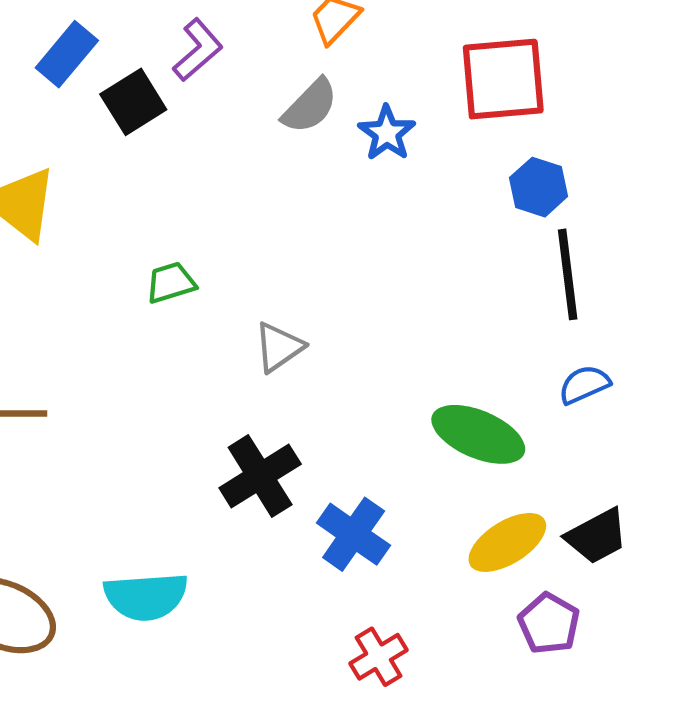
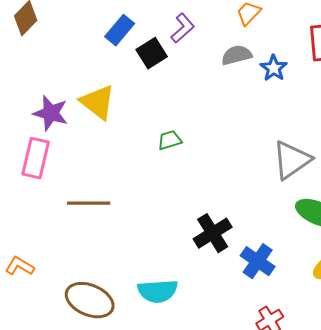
gray semicircle: (310, 106) -> (237, 55), turned -148
gray triangle: (279, 347) -> (292, 160), moved, size x1.6

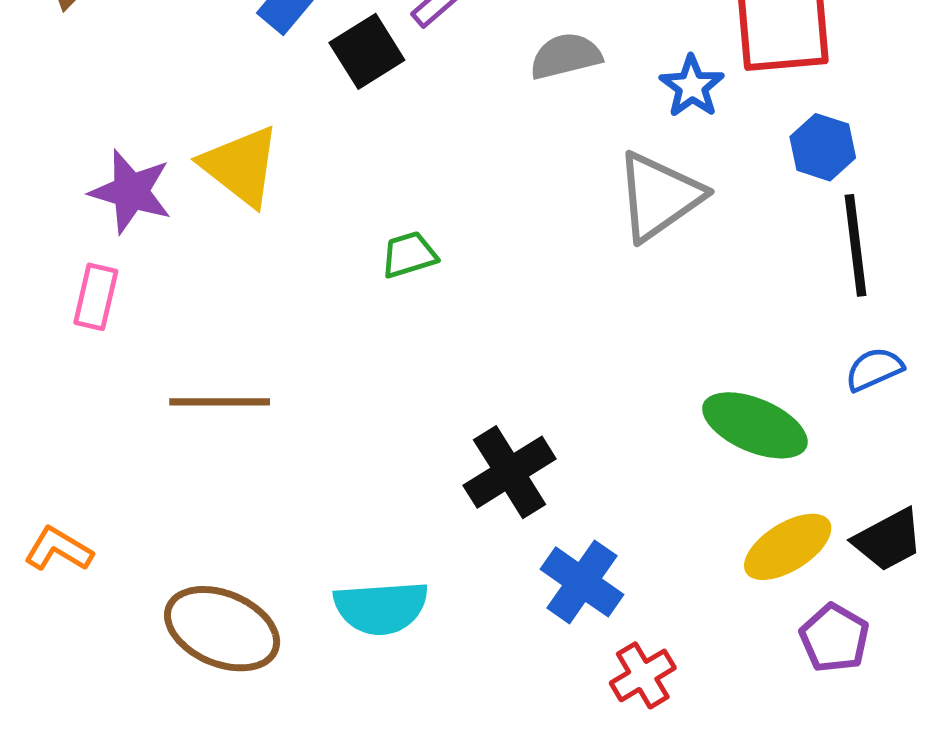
blue star: (274, 68) -> (692, 86), moved
pink rectangle: (36, 158) -> (96, 297), size x0.7
gray triangle: (292, 160) -> (659, 196), moved
blue cross: (258, 261) -> (582, 582), moved

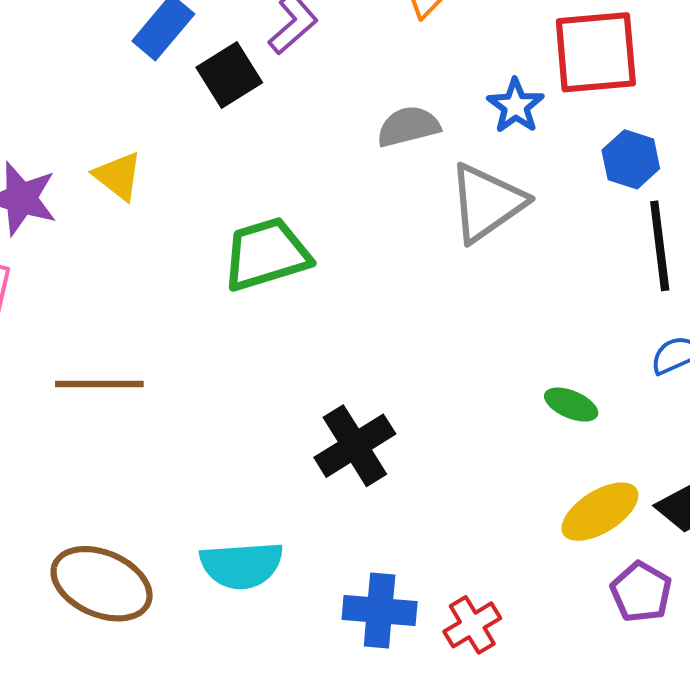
gray semicircle: (566, 56) -> (408, 126), moved
yellow triangle: (241, 166) -> (118, 176), size x0.7
green trapezoid: (409, 255) -> (266, 254), size x1.8
green ellipse: (755, 425) -> (571, 405), size x0.6
blue cross: (582, 582) -> (380, 610), moved, turned -30

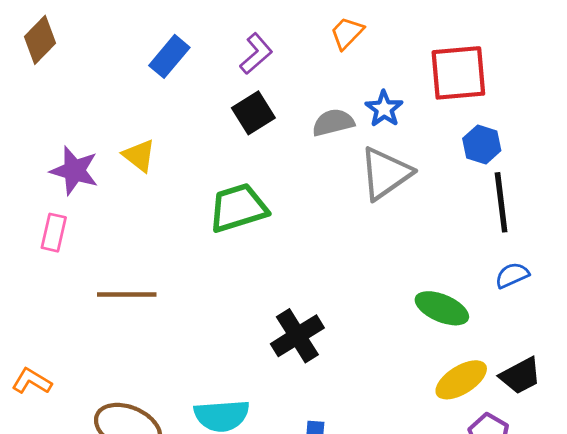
black square: (229, 75) -> (253, 113), moved
blue star: (516, 106) -> (384, 109), moved
green ellipse: (571, 405) -> (442, 308), size x1.5

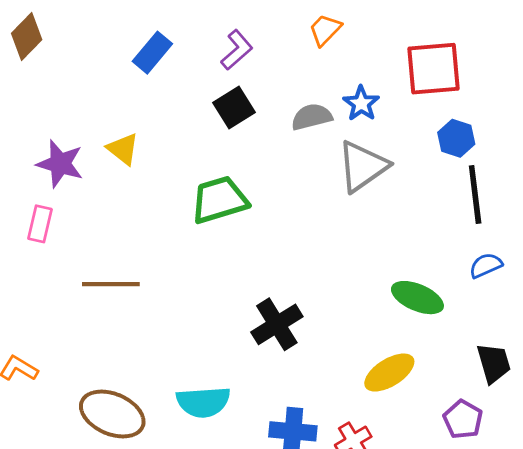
black trapezoid: (520, 376) -> (494, 363), turned -78
yellow ellipse: (461, 380) -> (389, 373), moved

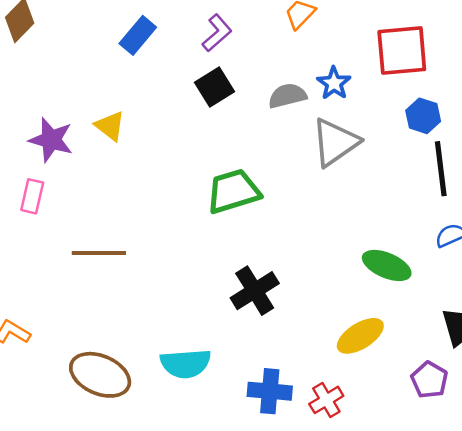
green trapezoid: (219, 200) -> (233, 191), moved

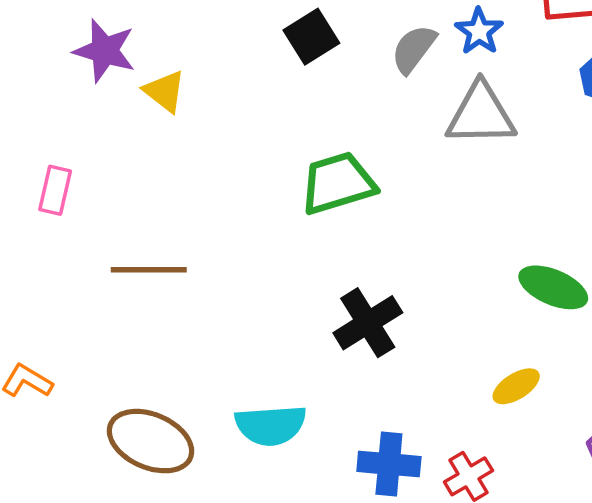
gray semicircle: (287, 96) -> (414, 49), turned -39
purple star: (51, 140) -> (105, 51), moved
gray triangle: (335, 142) -> (481, 114), turned 34
yellow ellipse: (360, 336) -> (516, 386), size x0.7

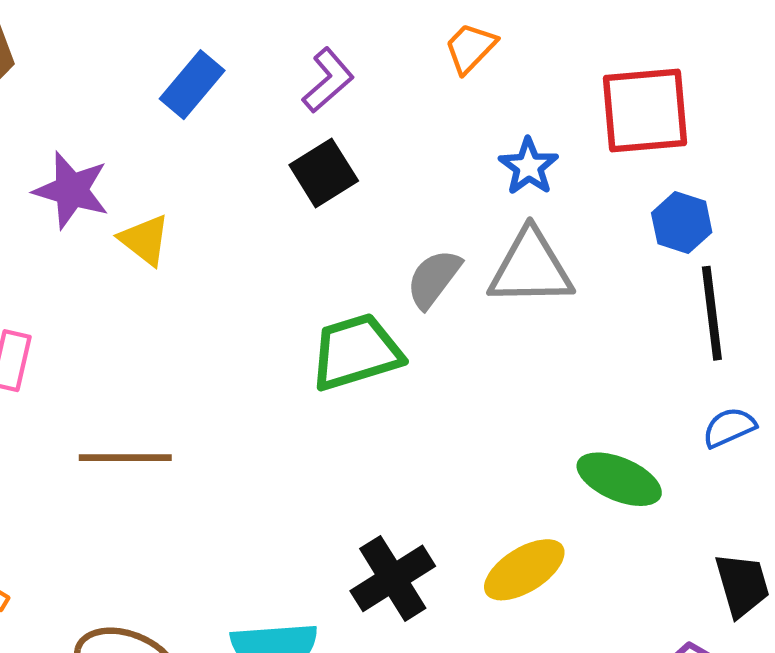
gray semicircle: (414, 49) -> (434, 279), moved
black cross: (368, 323) -> (393, 578), moved
yellow ellipse: (516, 386) -> (524, 570), moved, size x1.4

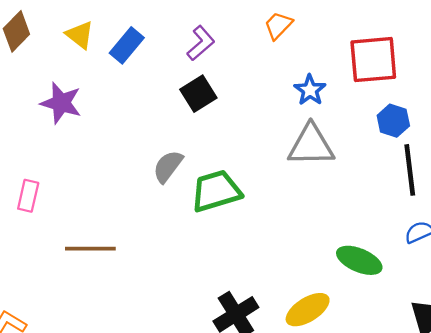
yellow triangle: (145, 240) -> (80, 35), moved
gray semicircle: (434, 279) -> (168, 166), moved

